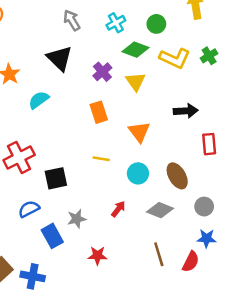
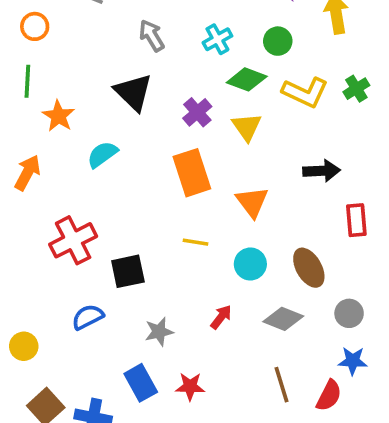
orange rectangle: (99, 112) -> (192, 173), size x1.4
blue rectangle: (52, 236) -> (141, 383), moved

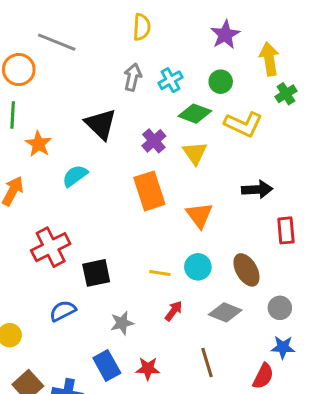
orange circle: (35, 26) -> (19, 70), size x1.4
gray arrow: (152, 36) -> (133, 77), moved, turned 44
green cross: (356, 89) -> (286, 94), moved
yellow line: (196, 242) -> (160, 273), moved
brown line: (281, 385) -> (207, 362), moved

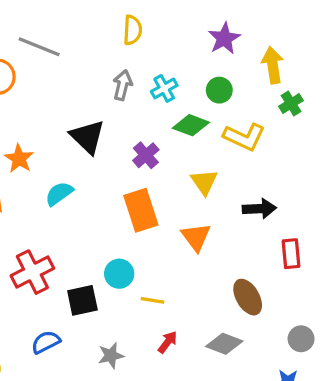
yellow triangle: (195, 153) -> (204, 182), moved
cyan circle: (198, 267) -> (119, 274), moved
gray circle: (280, 308) -> (301, 339), moved

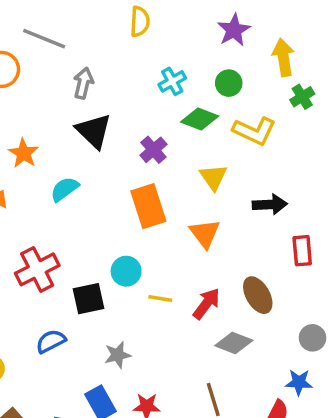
gray arrow: (122, 85) -> (83, 83), moved
red arrow: (168, 342) -> (206, 304), moved, size x1.4

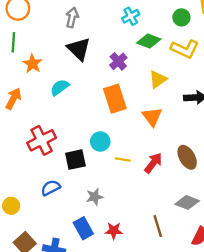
green circle: (229, 83) -> (181, 17), moved
yellow triangle: (213, 177) -> (158, 79), turned 30
gray diamond: (234, 343) -> (187, 202), moved

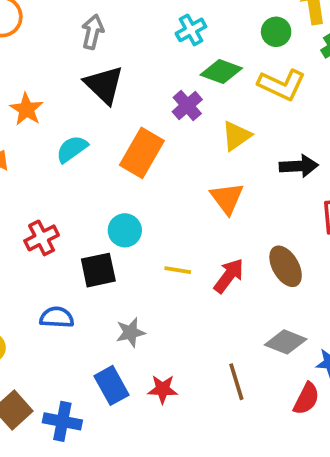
purple cross: (118, 61) -> (187, 106), moved
orange rectangle: (115, 99) -> (142, 153), moved, turned 48
red cross: (42, 140) -> (42, 238), size x0.7
cyan circle: (100, 141) -> (125, 230), moved
blue semicircle: (51, 188) -> (57, 317), turned 30

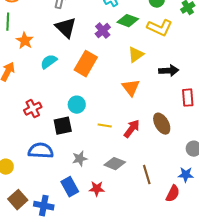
purple cross: (187, 106) -> (103, 31), moved
blue semicircle: (57, 317) -> (41, 151), size x1.4
gray diamond: (286, 342) -> (115, 164), moved
brown line: (236, 382) -> (147, 175), moved

